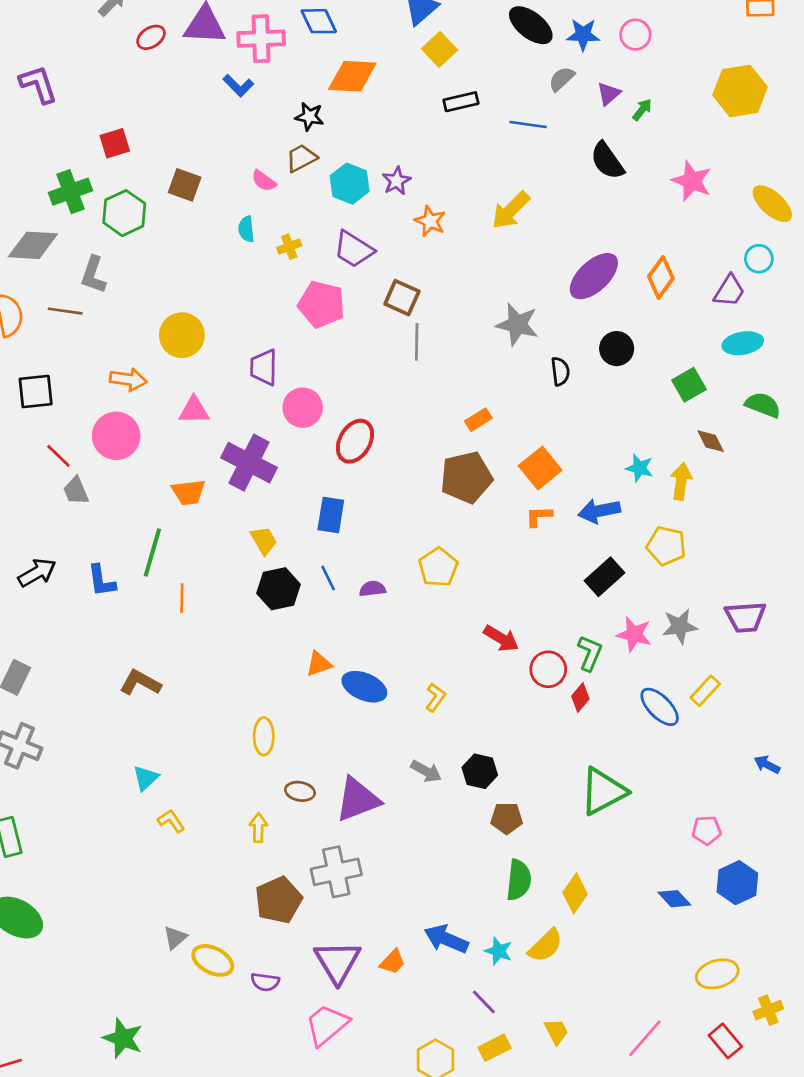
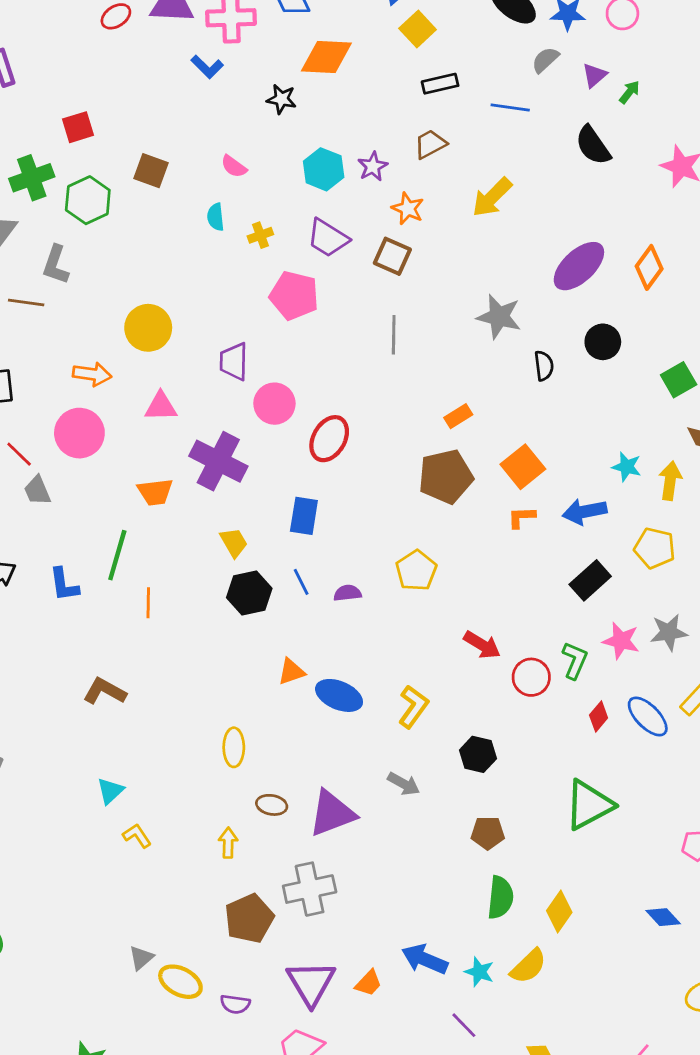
brown trapezoid: (301, 158) -> (430, 144), moved
brown square: (402, 298) -> (392, 256), moved
yellow L-shape: (435, 697) -> (413, 707), size x1.4
red diamond: (580, 697) -> (599, 716), moved
black hexagon: (480, 771) -> (478, 754), moved

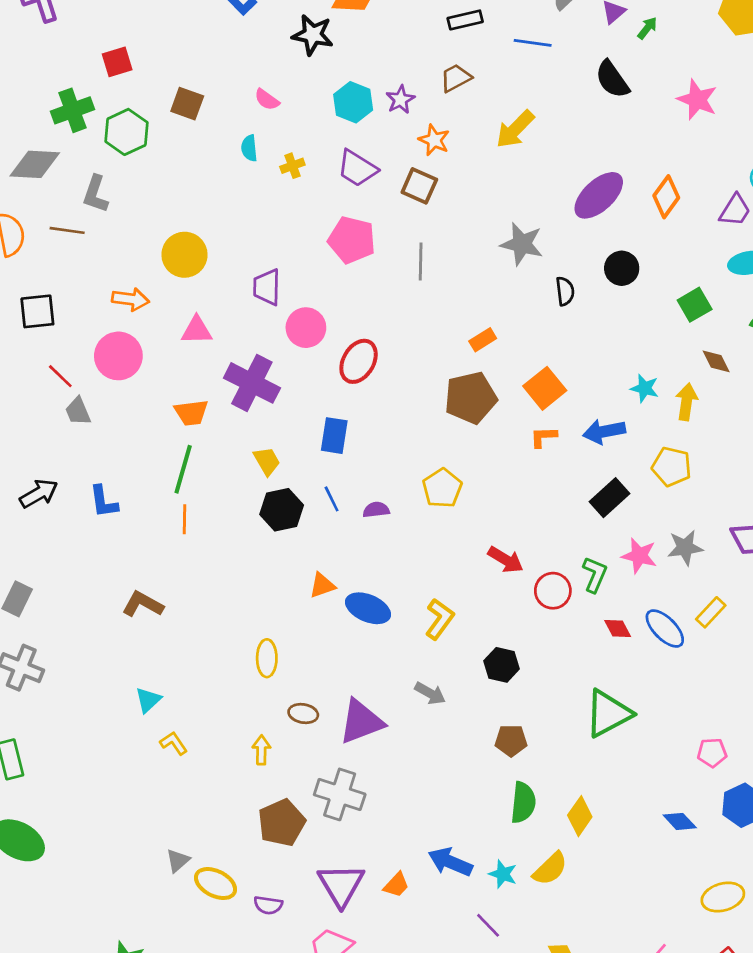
black star: (281, 99) -> (313, 35), size x1.4
pink pentagon: (294, 296) -> (352, 240), moved
green line: (117, 555) -> (183, 469), moved
red diamond: (599, 716) -> (618, 628), turned -68
gray cross: (310, 889) -> (340, 794), turned 30

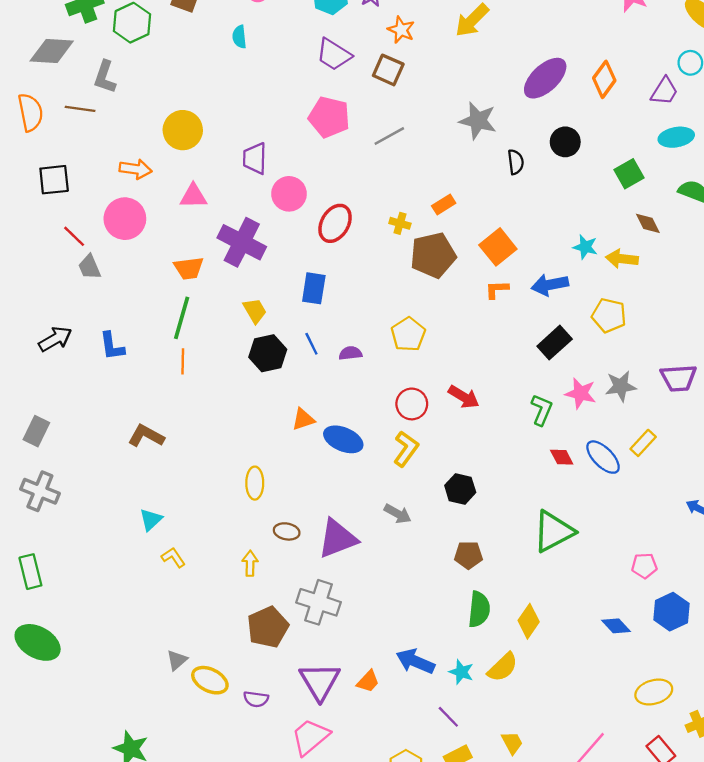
yellow cross: (292, 166) -> (400, 223), moved, turned 36
gray line: (421, 261) -> (389, 136), turned 60
yellow arrow: (686, 402) -> (622, 259), turned -92
red circle: (553, 591) -> (412, 404), moved

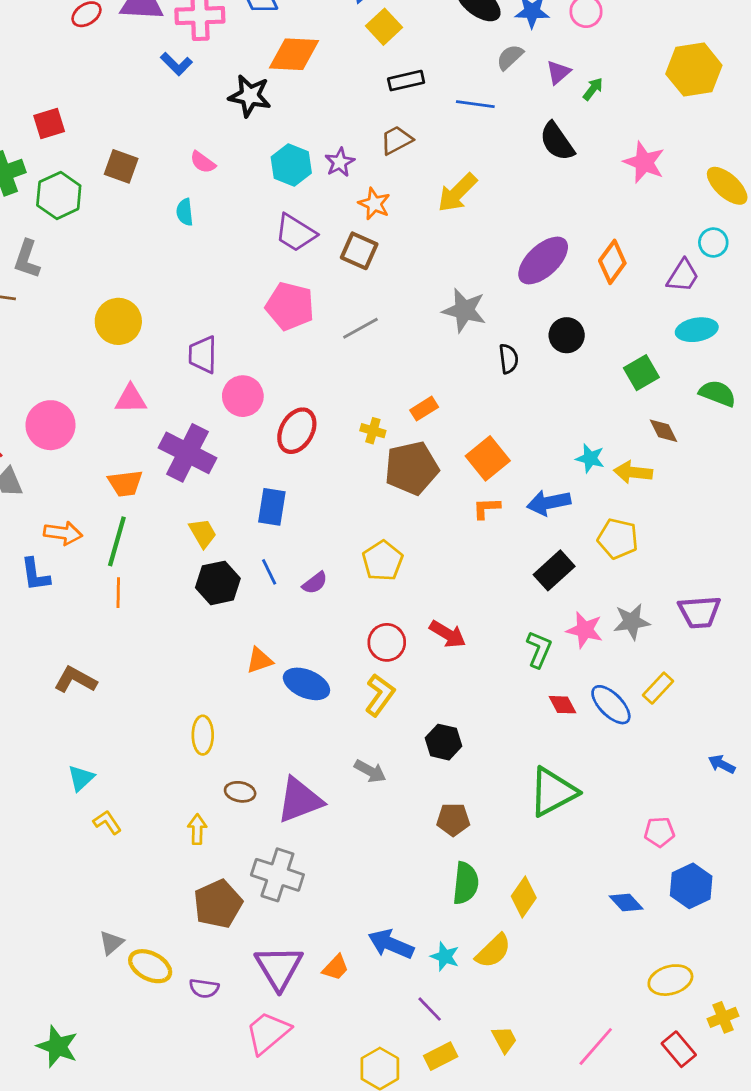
orange arrow: (136, 169) -> (63, 533), moved
purple semicircle: (350, 353) -> (315, 583), turned 150

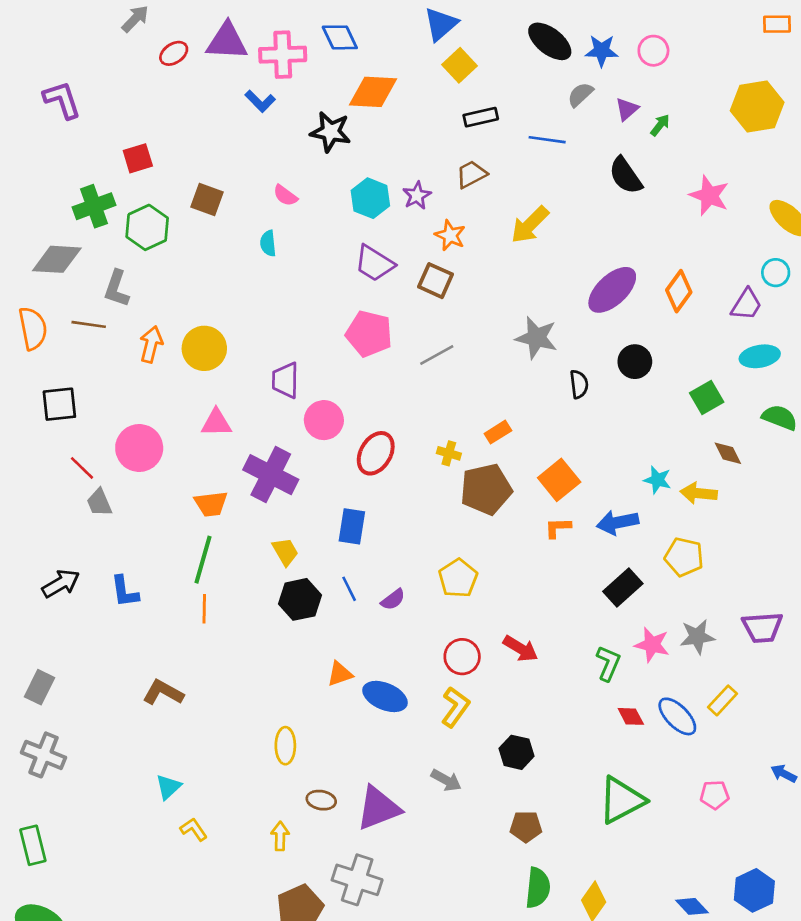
orange arrow: (63, 533) -> (151, 344), moved, turned -84
pink pentagon: (659, 832) -> (715, 795), moved

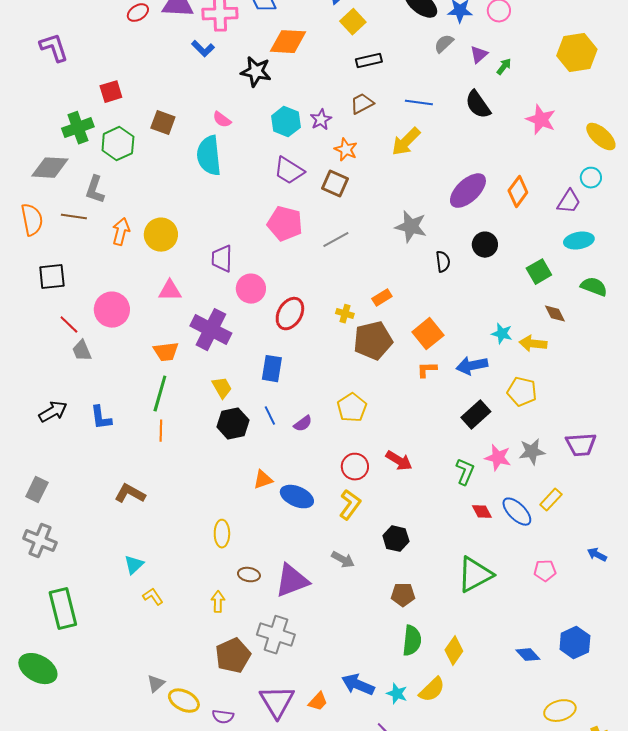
blue line: (547, 140) -> (419, 103), moved
cyan semicircle: (268, 243) -> (209, 156), size x2.0
green rectangle: (33, 845) -> (63, 609), moved, size x1.4

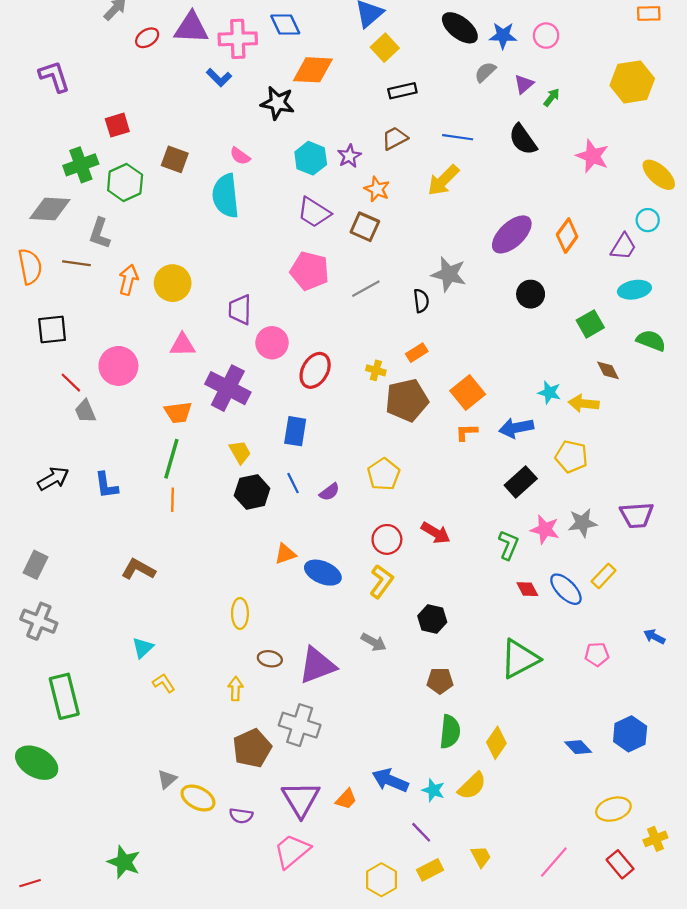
black semicircle: (443, 262) -> (421, 301), moved

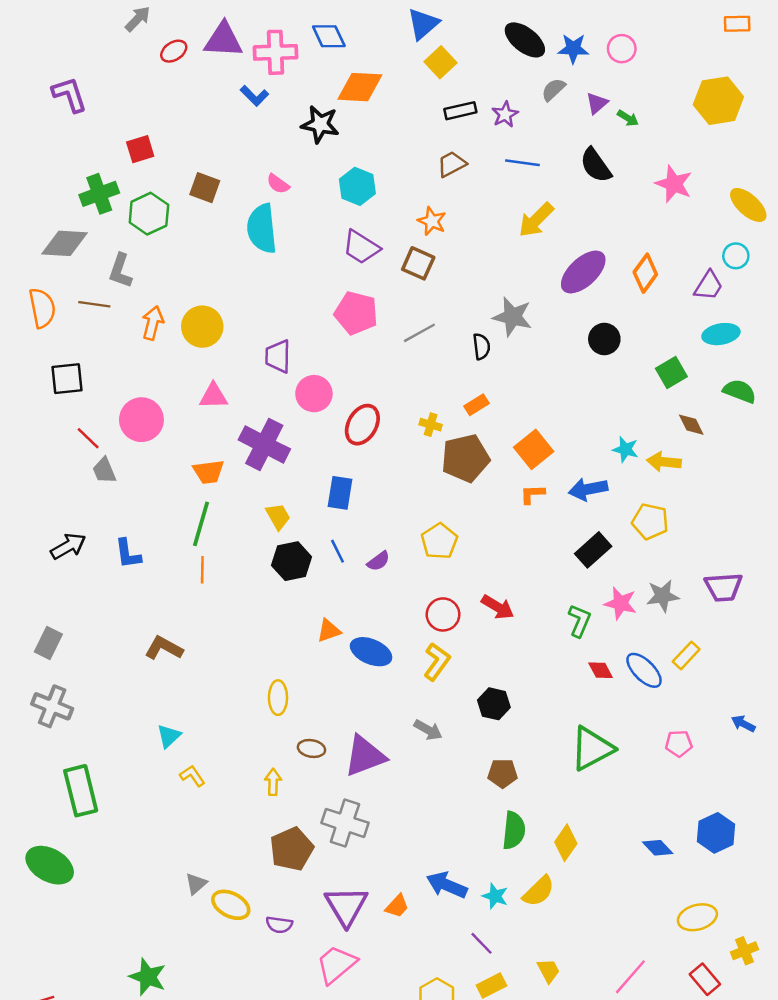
green arrow: (552, 97) -> (628, 118), turned 84
purple star: (349, 156) -> (505, 114), moved
yellow arrow: (443, 180) -> (536, 220), moved

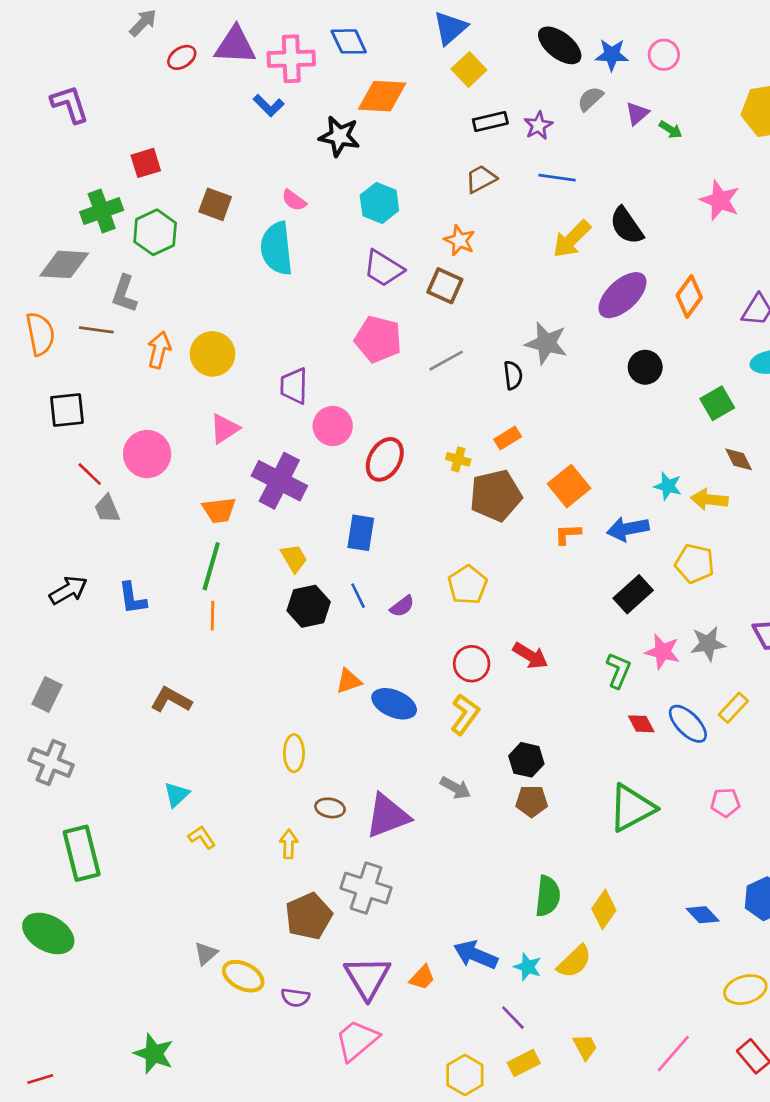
black semicircle: (596, 165) -> (626, 226), moved
pink triangle: (213, 396) -> (225, 429), turned -32
brown pentagon: (503, 773) -> (532, 801), moved

